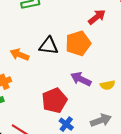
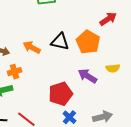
orange pentagon: (78, 43) -> (88, 42), turned -30
yellow semicircle: (108, 85) -> (113, 68), moved

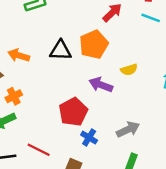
orange pentagon: (88, 42) -> (94, 44), turned 30
orange arrow: (32, 47) -> (19, 55), moved

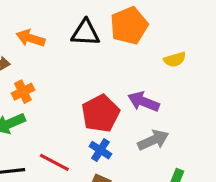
purple arrow: (101, 85) -> (144, 102), moved
gray arrow: (128, 129) -> (153, 140), moved
blue cross: (89, 138) -> (100, 150), moved

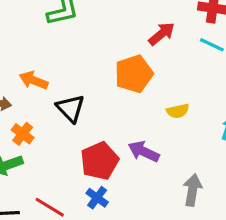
black triangle: (85, 33) -> (71, 108), moved, turned 40
orange cross: (23, 92) -> (23, 134), turned -30
gray arrow: (153, 140) -> (192, 190), moved, turned -60

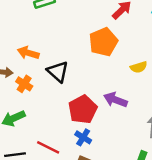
orange cross: (23, 134) -> (24, 84), moved

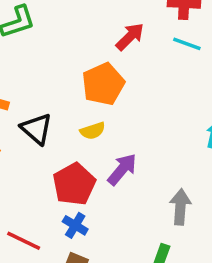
yellow semicircle: (139, 67) -> (93, 131), moved
purple arrow: (115, 100) -> (122, 169), turned 110

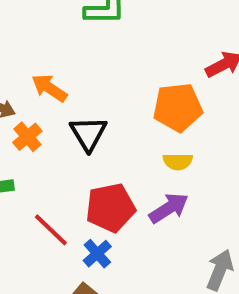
yellow semicircle: (93, 131) -> (178, 162), moved
red line: (24, 241) -> (51, 230), moved

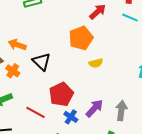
yellow semicircle: (178, 162) -> (96, 63), moved
purple arrow: (169, 208) -> (94, 108), moved
blue cross: (97, 254) -> (71, 117), moved

